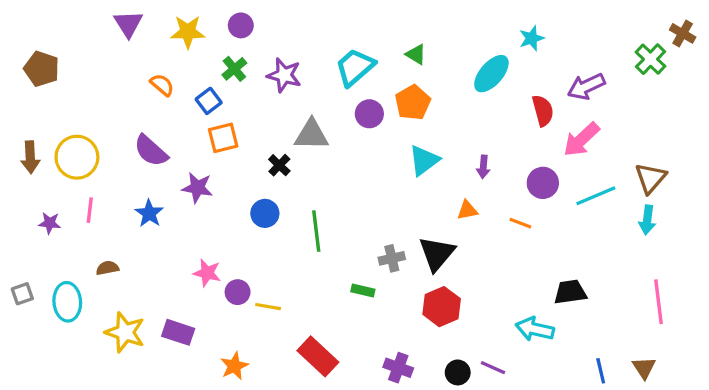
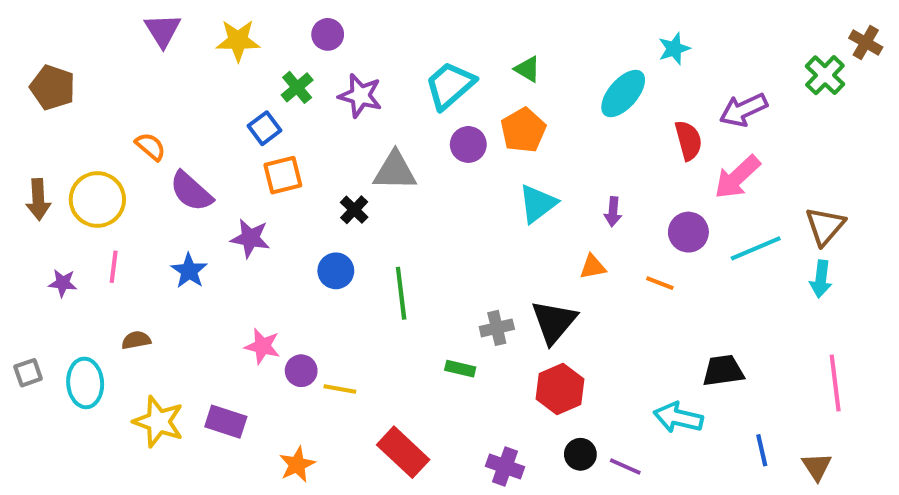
purple circle: (241, 25) -> (328, 34), moved
orange semicircle: (162, 85) -> (150, 147), moved
blue line: (601, 371) -> (762, 450), moved
black circle: (458, 372) -> (580, 454), moved

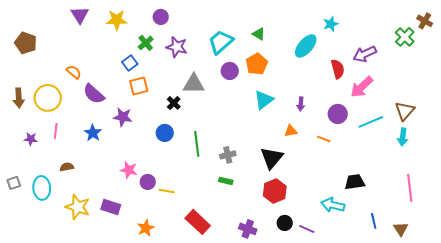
gray cross: (497, 328) -> (228, 155), moved

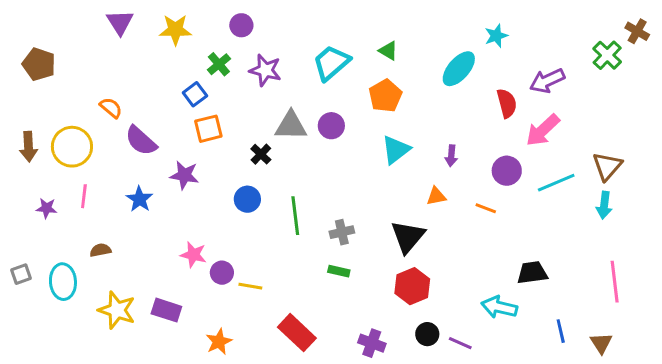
purple circle: (230, 71) -> (331, 126), moved

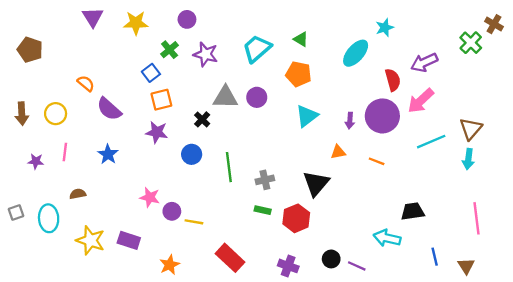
orange pentagon: (385, 96) -> (299, 74), turned -30
yellow circle: (72, 147) -> (56, 114), size x0.7
purple circle: (507, 171) -> (382, 116), moved, size x1.5
purple star: (184, 175) -> (157, 132), moved
red hexagon: (412, 286) -> (296, 218), moved

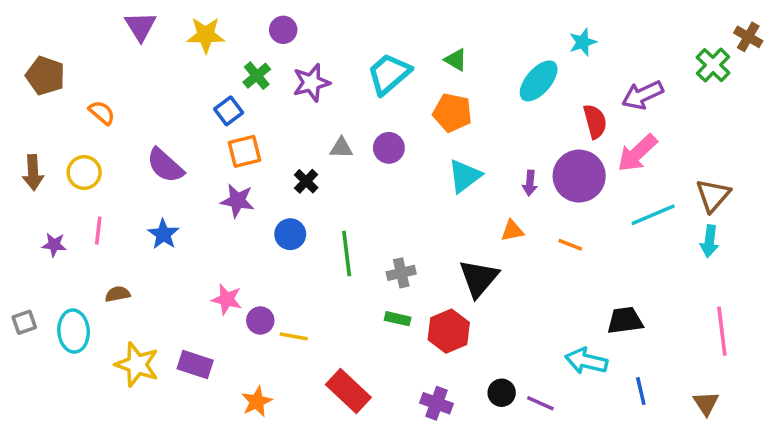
purple star: (206, 54) -> (311, 83), turned -30
orange semicircle: (86, 83) -> (102, 113), moved
gray triangle: (225, 97) -> (341, 148), size x0.6
blue line: (435, 257) -> (641, 391), moved

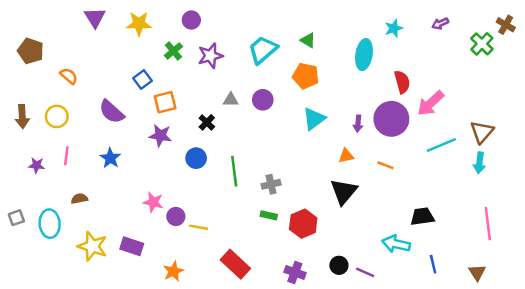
cyan ellipse: (539, 81) -> (364, 55), turned -32
purple arrow: (643, 95) -> (440, 24), moved, size x0.6
blue square: (229, 111) -> (142, 80), moved
black triangle: (479, 278) -> (344, 191), moved

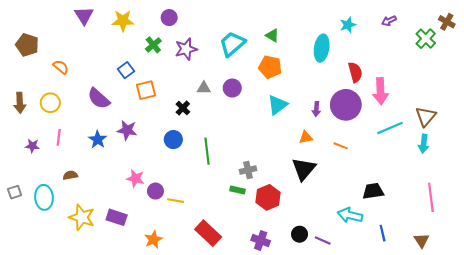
pink arrow: (431, 103) -> (381, 91), turned -50
purple star: (160, 136) -> (127, 130), moved
gray cross: (271, 184) -> (248, 170), moved

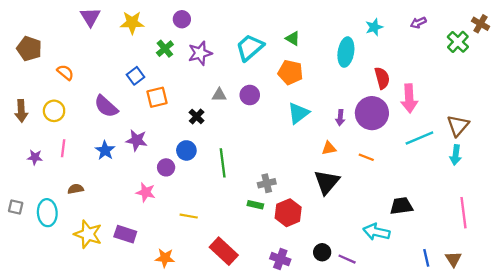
purple circle: (155, 191) -> (166, 167), moved
gray square: (15, 192) -> (16, 207), turned 32
blue line: (383, 233) -> (426, 258), moved
orange star: (153, 239) -> (165, 258), turned 30

